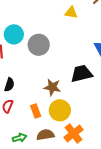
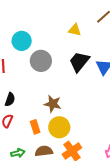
cyan circle: (14, 34) -> (22, 41), moved
black trapezoid: (82, 74) -> (79, 62), moved, turned -40

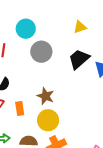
yellow triangle: (75, 30) -> (80, 27), turned -40
orange rectangle: (35, 127) -> (20, 108), moved

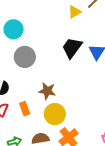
yellow triangle: (80, 27) -> (75, 12), moved
gray circle: (41, 52) -> (25, 57), moved

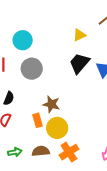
yellow triangle: (75, 12) -> (79, 35), moved
orange rectangle: (25, 109) -> (37, 120), moved

